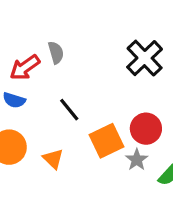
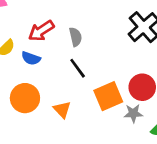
gray semicircle: (56, 53) -> (76, 37), moved
gray star: (137, 160) -> (133, 113), turned 30

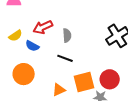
black line: (78, 68) -> (65, 58), turned -42
orange triangle: (62, 110) -> (59, 90), moved, turned 40

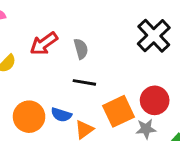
blue semicircle: (32, 46) -> (61, 115), moved

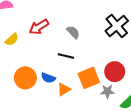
gray semicircle: (81, 49) -> (73, 32), moved, turned -32

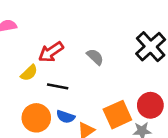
yellow semicircle: (12, 39) -> (29, 73), moved
black line: (66, 56) -> (58, 86), moved

